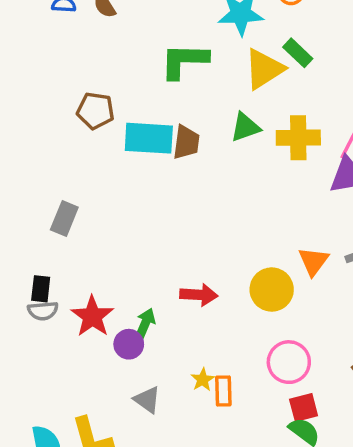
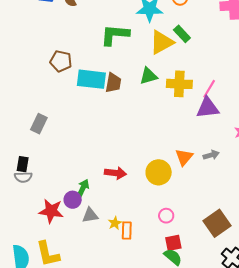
red star: (92, 316) -> (51, 211), moved, turned -30
pink circle: (289, 362) -> (166, 216), size x0.6
gray triangle: (147, 400) -> (90, 215), moved, turned -48

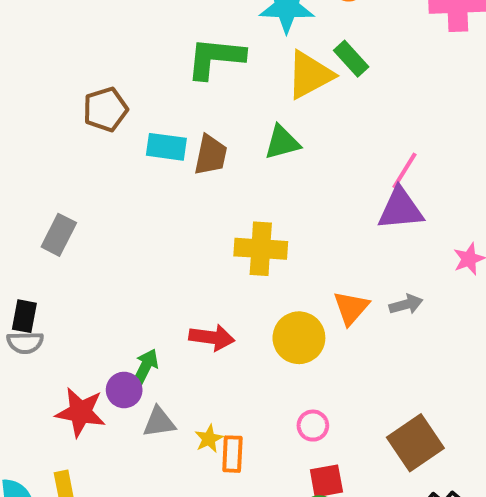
brown pentagon: (61, 61) -> (105, 109), turned -30
cyan rectangle: (91, 79) -> (166, 147), size x0.7
yellow cross: (179, 84) -> (261, 249), moved

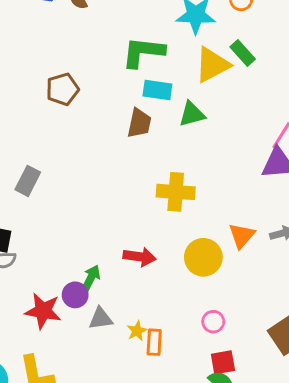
cyan rectangle: (166, 147) -> (157, 90), moved

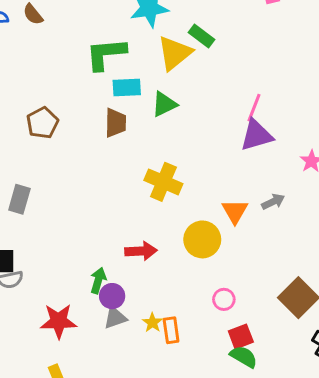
brown pentagon: (62, 89) -> (42, 123), moved
yellow cross: (176, 192) -> (163, 182), turned 30
purple circle: (75, 295) -> (112, 296), moved

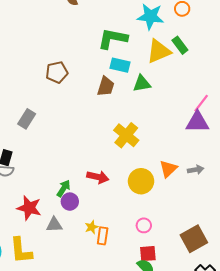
gray triangle: (115, 318) -> (54, 225), moved

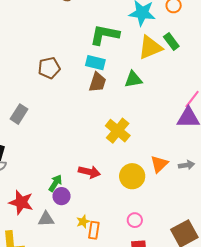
cyan rectangle: (120, 65) -> (95, 63), moved

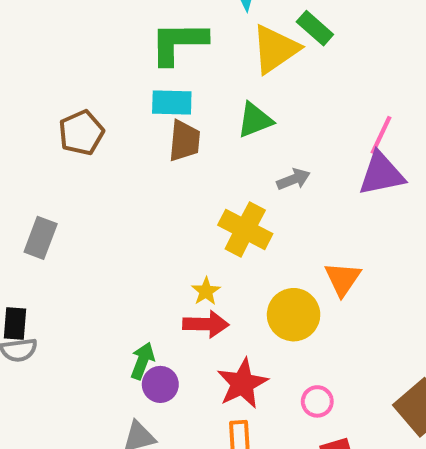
gray arrow: (186, 165) -> (293, 179), moved
red star: (21, 202) -> (242, 383), moved, turned -30
yellow star: (83, 222) -> (206, 291), moved

